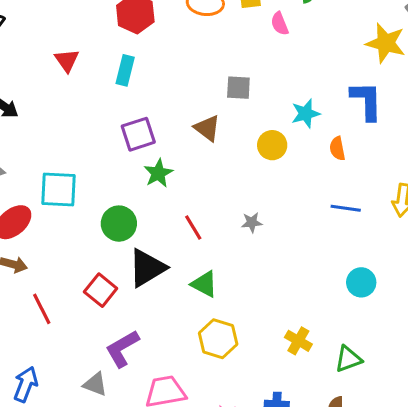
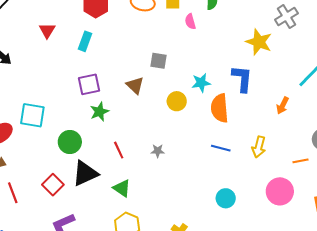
orange semicircle: (337, 148) -> (220, 108), size x1.8

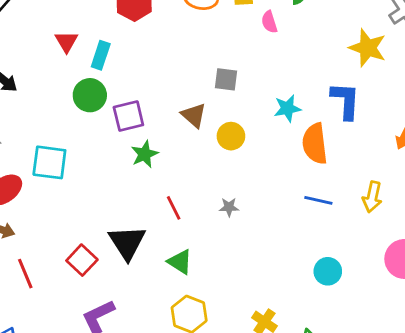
cyan rectangle: (85, 41) -> (101, 55), moved
yellow circle: (177, 101) -> (231, 136), moved
green circle: (70, 142) -> (90, 95), moved
black triangle: (85, 173) -> (127, 242), turned -36

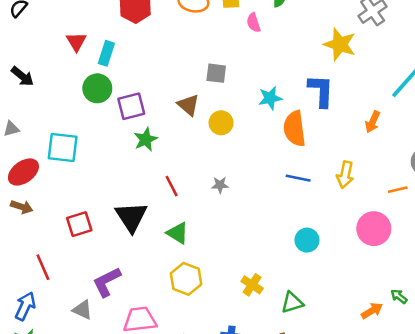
red square: (82, 260) -> (79, 224), moved, turned 30
red line: (25, 274) -> (43, 267), moved

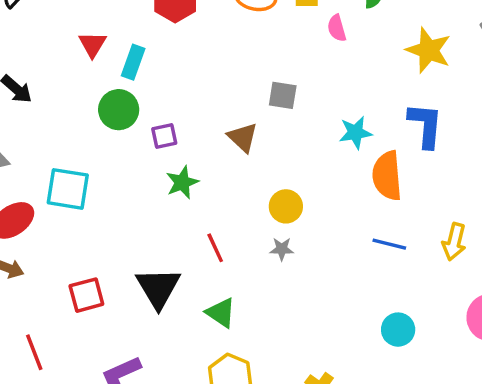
yellow star: (340, 44) -> (429, 50), moved
purple square: (131, 106) -> (164, 136), size x0.7
yellow circle: (221, 123) -> (286, 206), moved

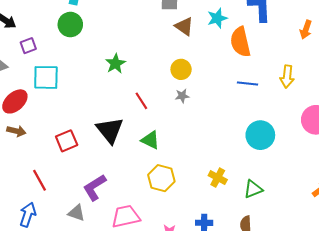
purple square: (164, 136) -> (28, 46), moved
brown triangle: (243, 137) -> (184, 26), moved
cyan circle: (398, 330) -> (260, 135), size x1.4

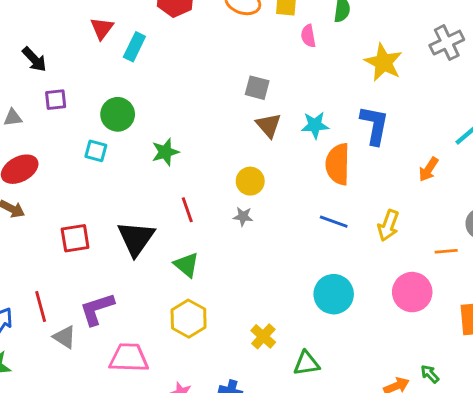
green circle: (70, 25) -> (118, 114), moved
cyan square: (46, 77) -> (96, 151), moved, size x0.6
red line: (39, 180) -> (41, 307), moved

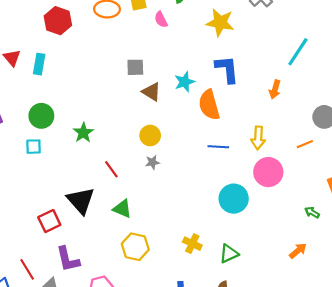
red square: (75, 238) -> (49, 221), moved
pink circle: (412, 292) -> (268, 172), moved
purple L-shape: (97, 309) -> (68, 259), turned -68
green arrow: (430, 374) -> (312, 212), moved

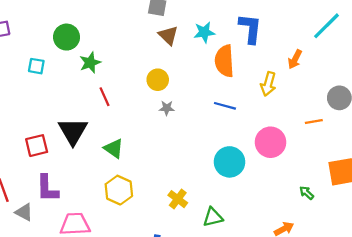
green circle: (41, 116) -> (67, 37), moved
yellow arrow: (258, 138) -> (268, 84), moved
gray star: (152, 162) -> (167, 108), moved
red line: (111, 169) -> (104, 97), moved

